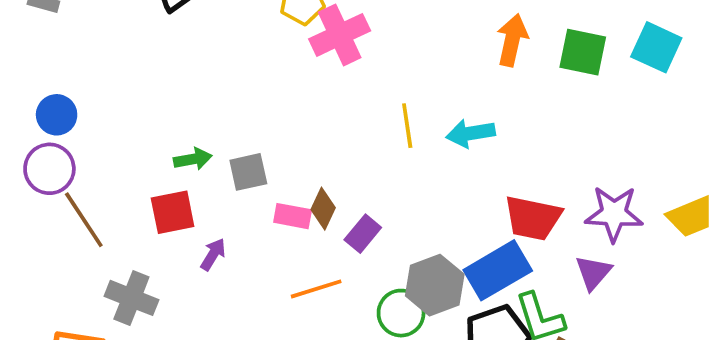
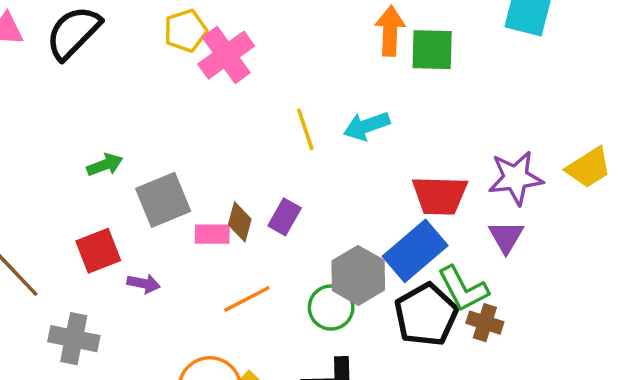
green square: (583, 52) -> (432, 50), moved
green arrow: (193, 159) -> (105, 165), moved
gray square: (248, 172) -> (163, 200), size x1.4
purple rectangle: (363, 234) -> (285, 217), moved
purple arrow: (213, 254) -> (144, 284), turned 80

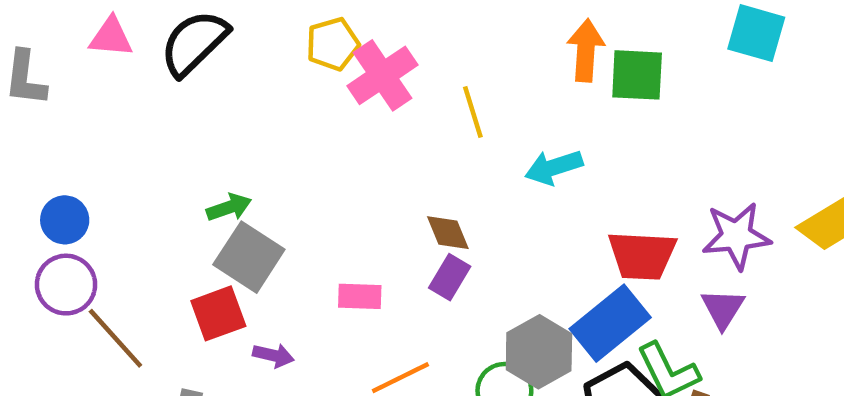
yellow line: (305, 129) -> (473, 112), moved
gray square: (163, 200) -> (249, 257), moved, turned -36
brown diamond: (240, 222) -> (448, 233), moved, turned -39

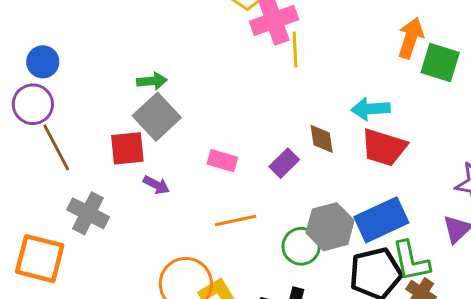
yellow line: (473, 112) -> (295, 50), moved
brown diamond: (448, 233) -> (322, 139), moved
red trapezoid: (642, 255) -> (384, 147), moved

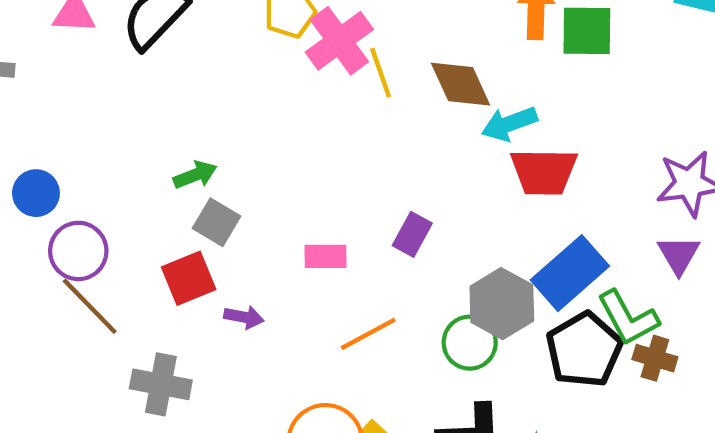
purple circle: (33, 104) -> (78, 251), moved
gray square: (157, 117) -> (216, 222), size x0.7
brown diamond: (322, 139) -> (461, 84), moved, size x1.4

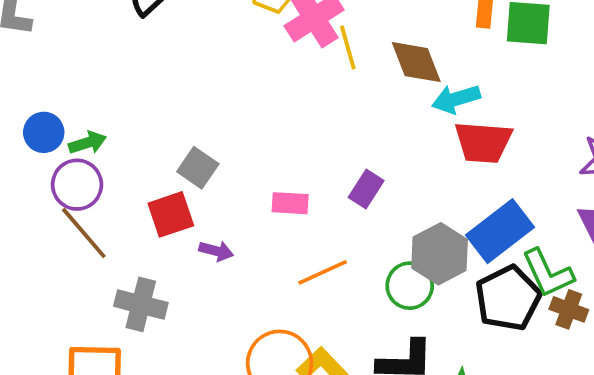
green arrow: (195, 175) -> (87, 143), moved

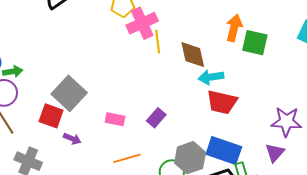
gray square: (198, 168) -> (69, 93), size x1.6
red square: (171, 214) -> (51, 116), turned 30
blue rectangle: (500, 231) -> (224, 150), turned 48

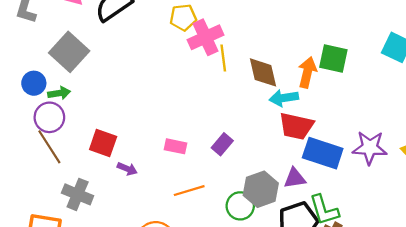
orange arrow: (234, 28) -> (307, 72), moved
gray square: (69, 93) -> (69, 52), moved
blue rectangle: (224, 150) -> (323, 153), moved
purple triangle: (275, 153) -> (295, 178), moved, turned 40

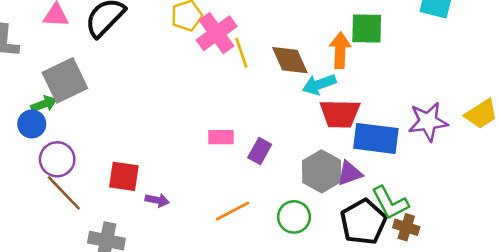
gray square: (69, 52) -> (65, 80), turned 33
green arrow: (59, 93) -> (44, 104), moved
pink rectangle: (176, 146) -> (221, 137), moved
gray hexagon: (261, 189) -> (322, 171), moved

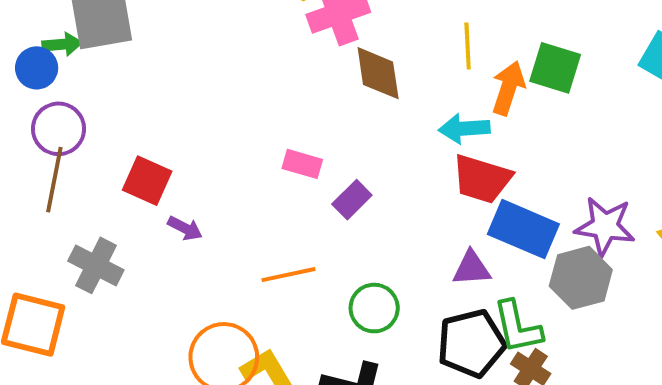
yellow line: (241, 53) -> (468, 46), moved
brown diamond: (290, 60) -> (378, 73), moved
gray hexagon: (322, 171) -> (581, 278), moved
brown line: (64, 193) -> (54, 180), turned 39

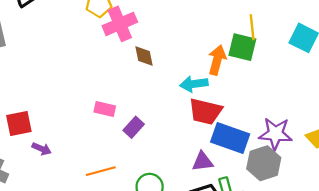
yellow line: (468, 46) -> (252, 27), moved
brown diamond: (378, 73) -> (144, 56), size x0.7
red square: (147, 181) -> (19, 123), turned -32

